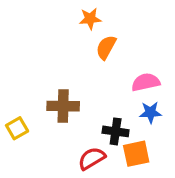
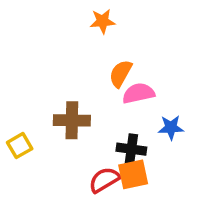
orange semicircle: (106, 47) -> (121, 73), moved
pink semicircle: (146, 82) -> (139, 93), moved
orange square: (136, 154) -> (133, 174), moved

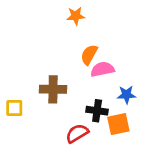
yellow square: (20, 146) -> (14, 108), turned 30
orange square: (133, 174) -> (118, 124), moved

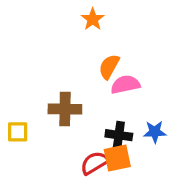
orange star: (76, 16) -> (93, 19), turned -30
blue star: (126, 95) -> (155, 132), moved
orange square: (118, 124) -> (117, 158), moved

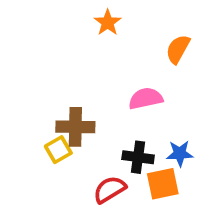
orange semicircle: (109, 67) -> (178, 49), moved
yellow square: (18, 132) -> (58, 150), moved, turned -30
orange square: (117, 158) -> (163, 184), moved

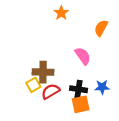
pink semicircle: (146, 98) -> (83, 56), turned 66
orange square: (163, 184) -> (81, 104), moved
red semicircle: (110, 189) -> (51, 91), moved

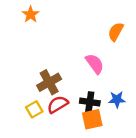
orange star: (61, 13) -> (31, 14), moved
brown cross: (43, 72) -> (49, 82), turned -30
yellow square: (33, 85) -> (34, 109), moved

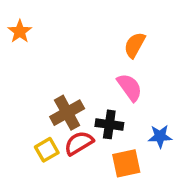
orange star: (31, 14) -> (20, 32), moved
orange semicircle: (116, 32) -> (135, 45), moved
black cross: (90, 102) -> (109, 124), moved

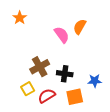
orange star: (20, 32) -> (20, 18), moved
pink semicircle: (130, 87) -> (62, 35), moved
red semicircle: (79, 143) -> (47, 96), moved

